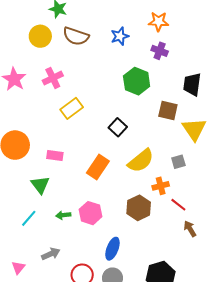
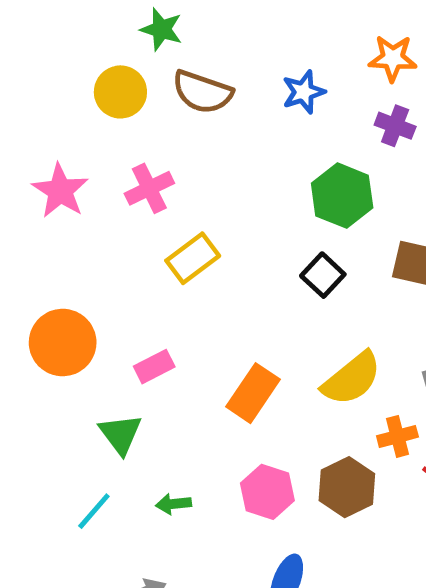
black square: (118, 127) -> (323, 275), moved
pink rectangle: (55, 156) -> (154, 367), turned -35
pink hexagon: (91, 213) -> (267, 492), moved

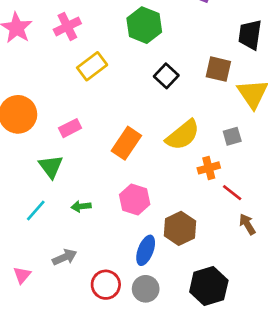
green hexagon: (342, 196) -> (144, 25), moved
brown hexagon: (347, 487) -> (180, 228), moved

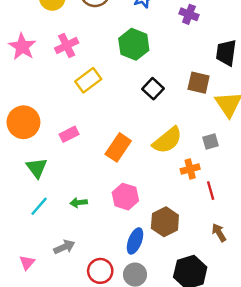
green triangle: (51, 167) -> (37, 168), moved
red line: (232, 193) -> (211, 191), turned 36
brown arrow: (247, 224) -> (219, 233), moved

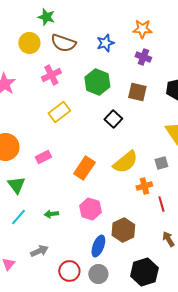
pink cross: (67, 45) -> (51, 75), moved
brown square: (199, 83) -> (137, 92), moved

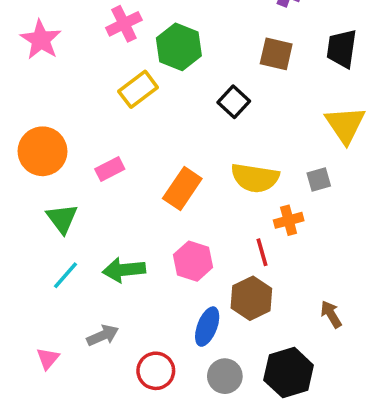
green hexagon: (97, 82) -> (179, 47), moved
yellow semicircle: (125, 162) -> (255, 178), turned 48
red line: (161, 204) -> (262, 252), moved
green arrow: (51, 214) -> (124, 270), size x1.6
gray circle: (98, 274) -> (225, 376), moved

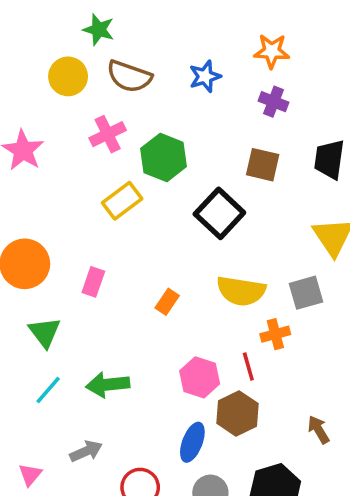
black square: (234, 102) -> (219, 213), size x1.5
pink rectangle: (110, 169) -> (93, 282), turned -44
gray square: (319, 180) -> (306, 293), size x1.4
orange rectangle: (182, 188) -> (167, 302), size x0.6
pink hexagon: (193, 261) -> (200, 377), moved

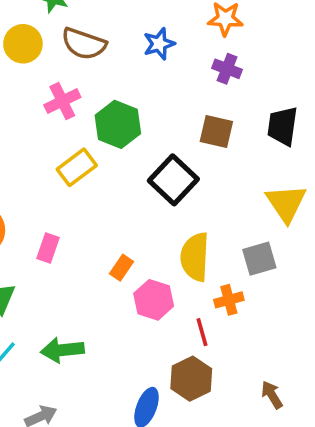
yellow semicircle: (241, 291) -> (195, 257), turned 84
pink hexagon: (200, 377) -> (154, 300), moved

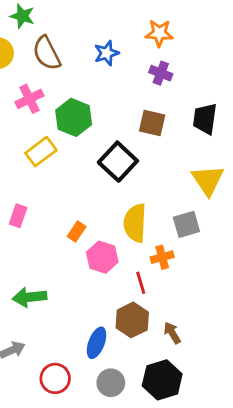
brown semicircle: (84, 44) -> (47, 53), turned 44
brown arrow: (272, 395) -> (172, 333), moved

